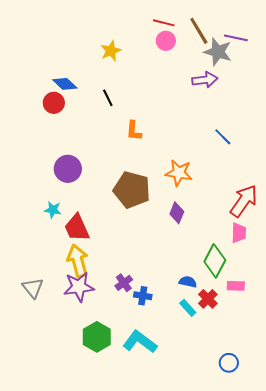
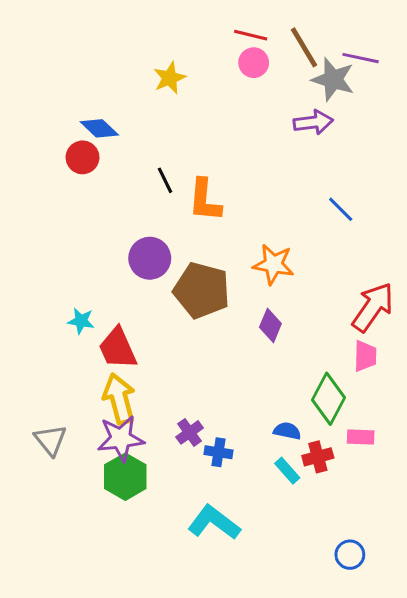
black line: (108, 98) -> (165, 180), moved
orange L-shape: (134, 131) -> (205, 200), size x1.4
purple circle: (68, 169) -> (150, 258), moved
red cross: (208, 299) -> (318, 457), turned 30
green hexagon: (97, 337) -> (125, 477), moved

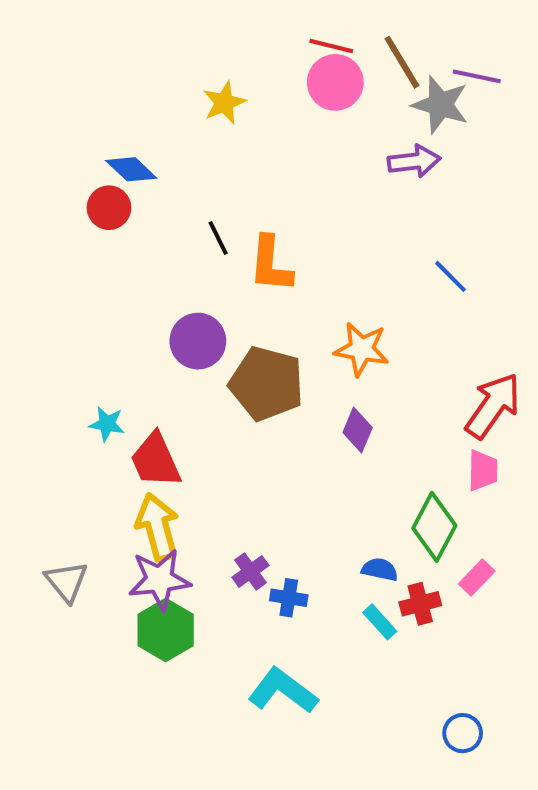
pink circle: (254, 63) -> (335, 82), size x1.4
pink rectangle: (361, 437) -> (477, 577), turned -48

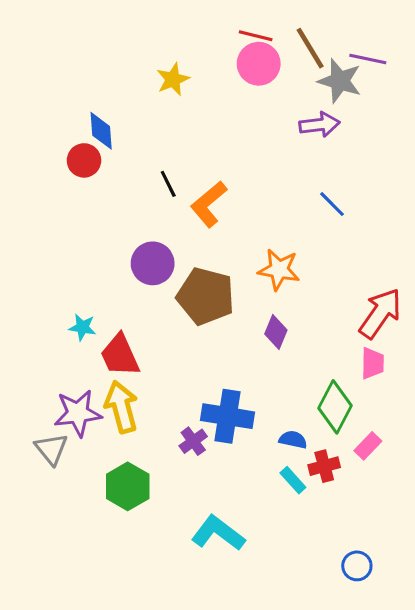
blue diamond: (131, 169) -> (101, 131), turned 42
orange L-shape: (271, 264) -> (209, 204), turned 45
blue line: (450, 276) -> (332, 204), moved
purple star: (159, 580) -> (78, 413), moved
blue cross: (289, 598) -> (227, 416), moved, size x1.8

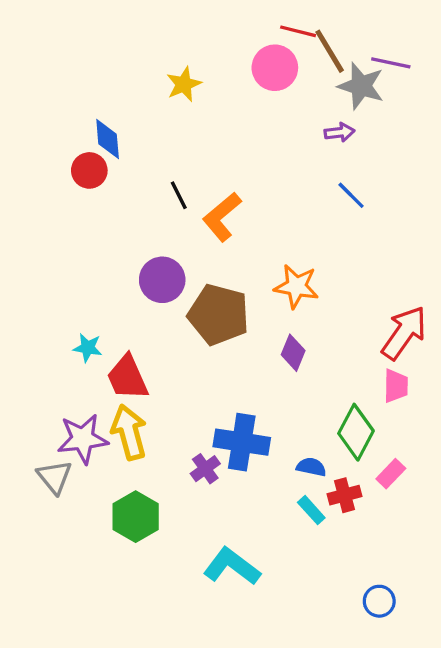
red line: (256, 36) -> (298, 31), moved
purple arrow: (319, 125) -> (339, 132), size x0.7
blue line: (332, 204) -> (351, 195), moved

